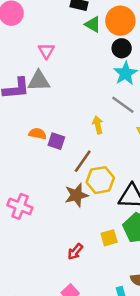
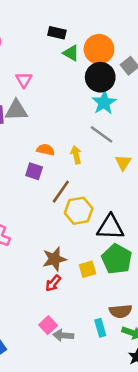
black circle: (122, 48) -> (100, 77), size x1.5
orange semicircle: (38, 134) -> (46, 150), moved
brown star: (76, 195) -> (54, 259), moved

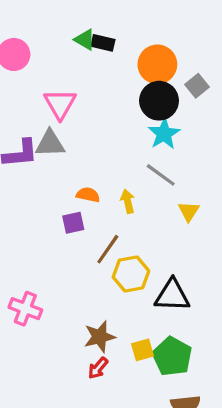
green triangle: (71, 53) -> (85, 40), moved
pink triangle: (24, 80) -> (60, 104), size x1.5
purple square: (34, 171) -> (73, 223), turned -30
green pentagon: (117, 259) -> (172, 356), moved

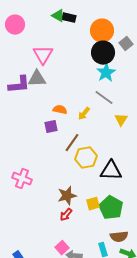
yellow arrow: (128, 201) -> (84, 114), turned -128

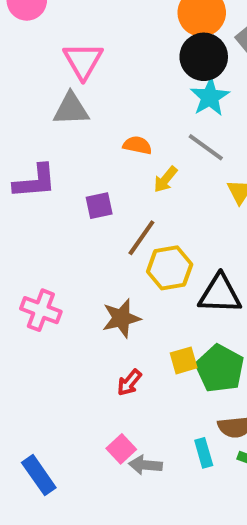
purple L-shape: (19, 85) -> (35, 181), moved
orange semicircle: (60, 110) -> (137, 145), moved
brown star: (67, 196) -> (121, 318), moved

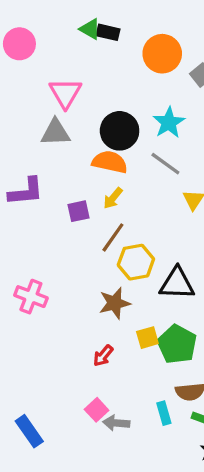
black circle: (204, 57) -> (120, 131), moved
orange semicircle: (137, 145) -> (110, 162), size x1.5
yellow arrow: (166, 179) -> (113, 198), moved
brown star: (121, 318) -> (115, 303), moved

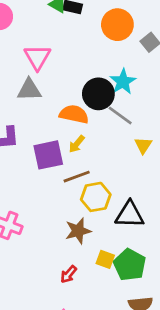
black circle: (120, 131) -> (98, 94), moved
purple square: (78, 211) -> (48, 155), size x1.6
brown line: (113, 237) -> (77, 177), turned 35
yellow square: (147, 338) -> (105, 259), turned 36

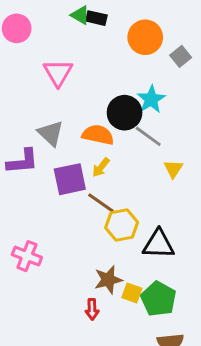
gray triangle: (29, 90) -> (51, 133), moved, turned 45
brown line: (77, 177) -> (101, 203), turned 55
brown star: (78, 231) -> (108, 280), moved
red arrow: (69, 274) -> (92, 309), turned -42

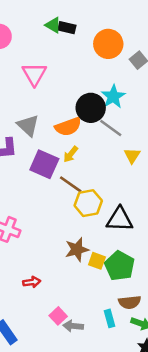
orange semicircle: (98, 135) -> (68, 127), turned 148
purple square: (70, 179) -> (44, 164), turned 36
red arrow: (92, 309) -> (32, 282), moved, turned -96

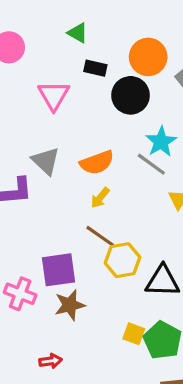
black rectangle: (67, 28) -> (95, 68), moved
cyan star: (113, 97) -> (161, 142), moved
black circle: (91, 108) -> (131, 95), moved
purple square: (44, 164) -> (58, 270), moved, turned -32
brown star: (77, 250) -> (70, 305), moved

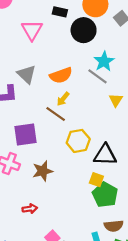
brown line: (100, 236) -> (56, 114), moved
purple square: (58, 270) -> (25, 134), moved
yellow square: (134, 334) -> (96, 180), moved

